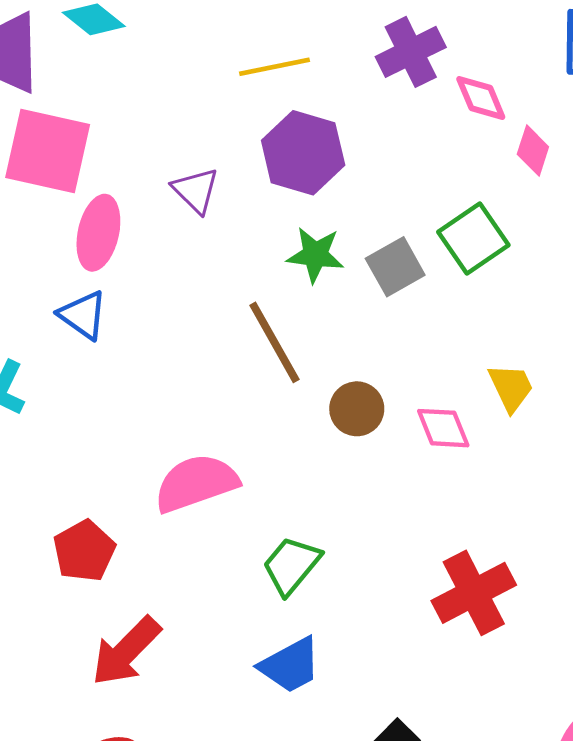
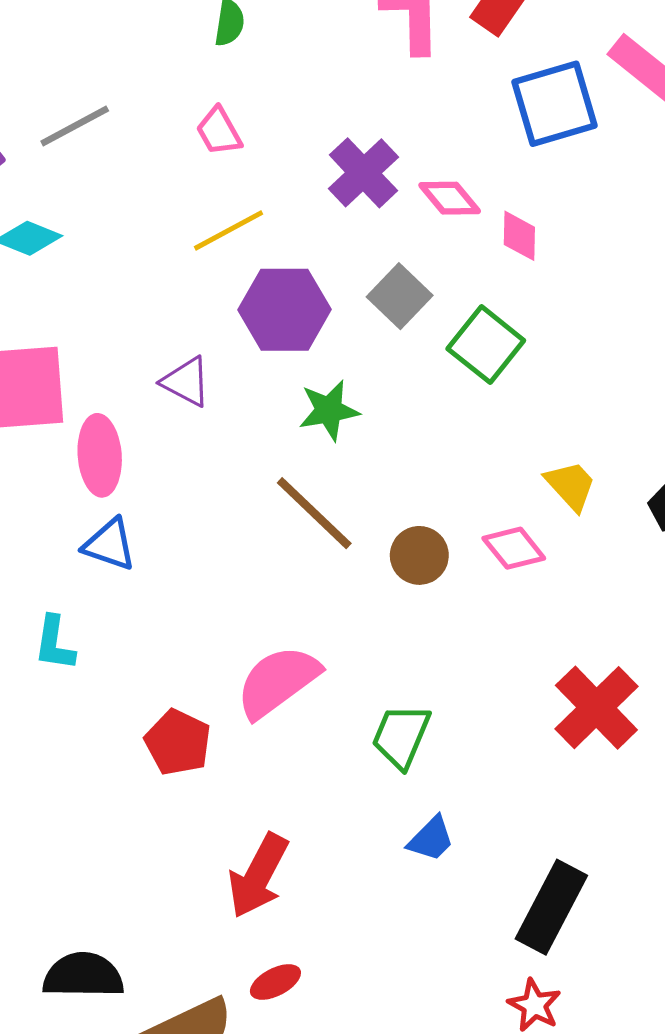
gray square: (395, 267) -> (400, 296), moved
red pentagon: (84, 551) -> (178, 742), moved
blue trapezoid: (290, 665) -> (431, 839), size x0.7

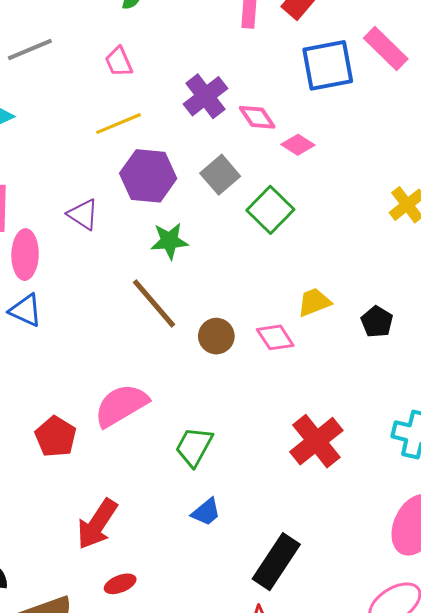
pink diamond: (519, 236) -> (298, 145), turned -64
yellow trapezoid: (571, 486) -> (314, 302), turned -75
red ellipse: (275, 982) -> (120, 584), moved

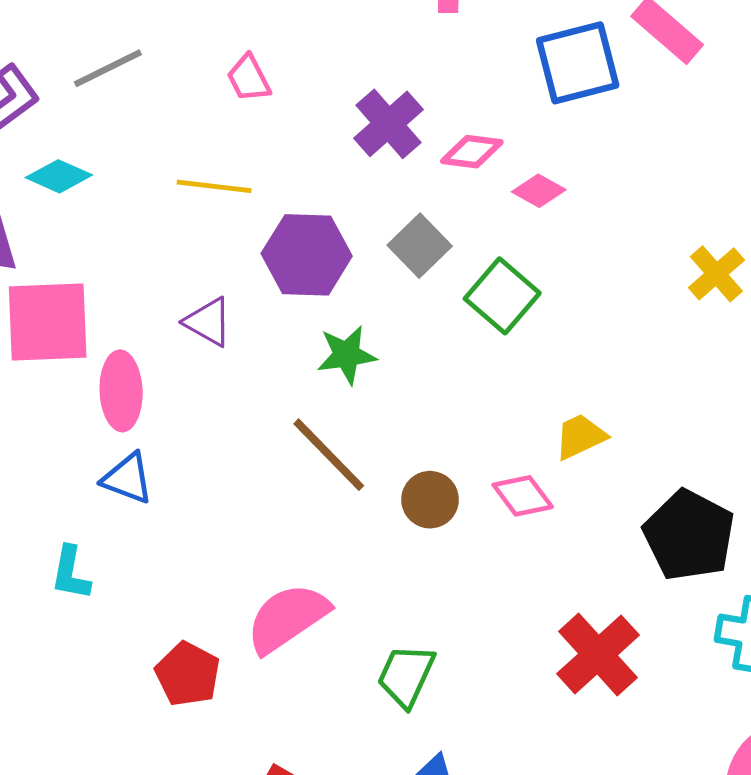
pink diamond: (257, 117) -> (472, 152), turned -45
yellow line: (118, 124) -> (214, 186), moved, turned 33
black pentagon: (377, 322) -> (689, 535), moved, size x1.8

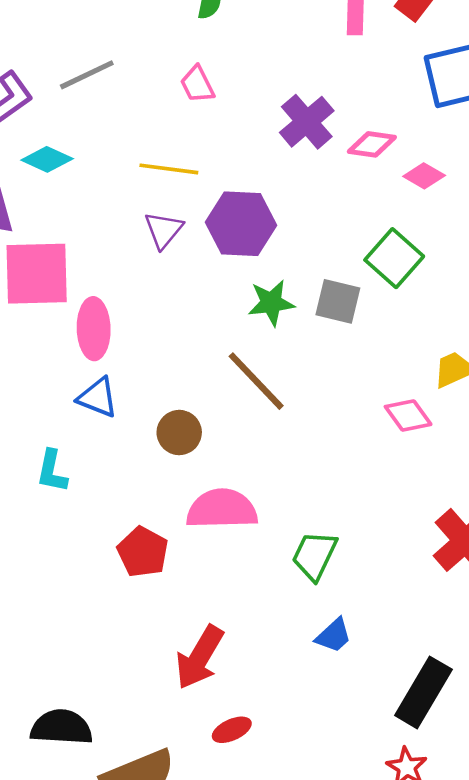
gray square: (420, 246) -> (338, 301), moved, turned -33
purple triangle: (208, 322) -> (163, 230), moved, turned 39
brown circle: (430, 500) -> (179, 433), moved
pink semicircle: (287, 618) -> (222, 509), turned 32

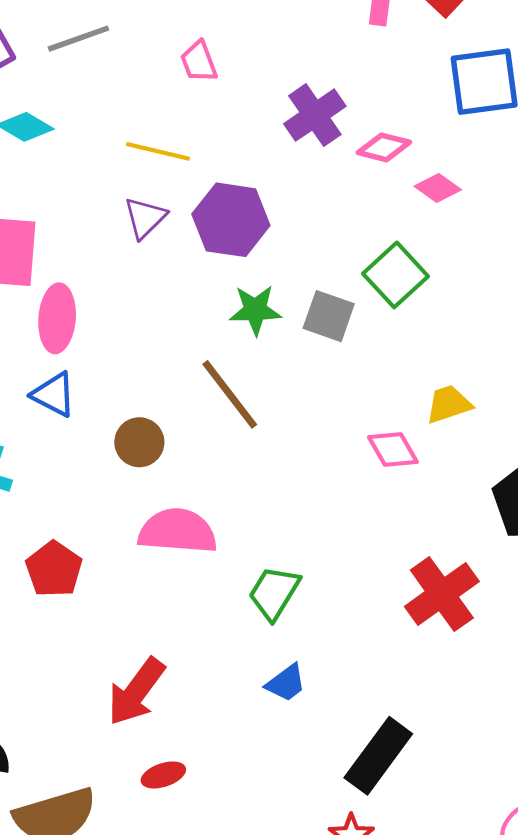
red pentagon: (143, 552) -> (54, 569), moved

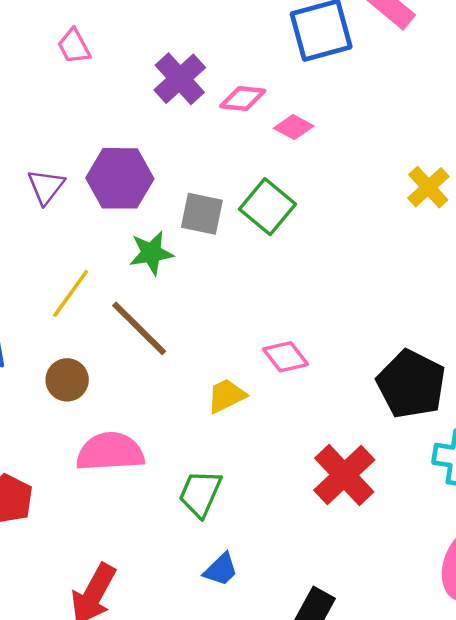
yellow line: (158, 151) -> (71, 294), moved, turned -60
gray square: (329, 316) -> (202, 214), moved
yellow trapezoid: (449, 404) -> (226, 396), moved

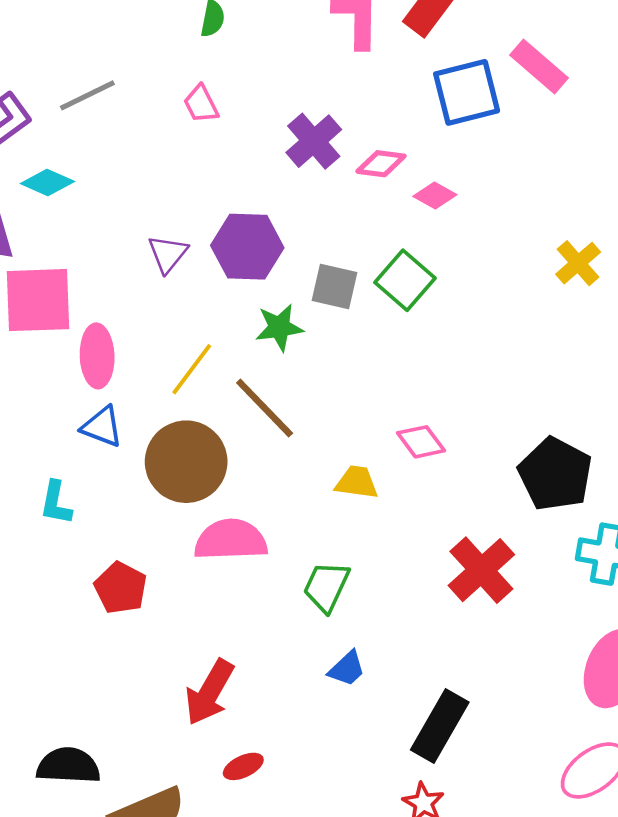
brown circle: (67, 380) -> (186, 462), size x1.8
yellow trapezoid: (226, 396) -> (357, 482), turned 33

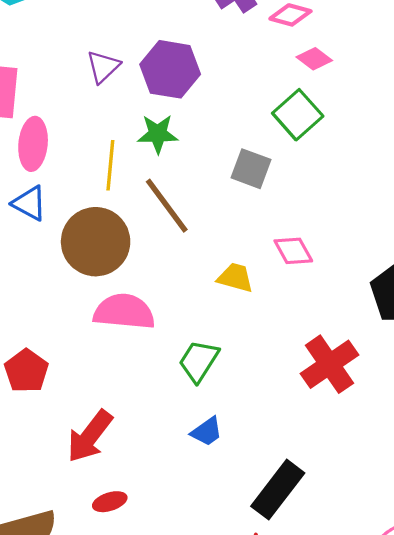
pink diamond: (435, 196) -> (314, 59), moved
gray square: (334, 287) -> (251, 169), moved
green star: (279, 327) -> (158, 134), moved
yellow line: (192, 369) -> (110, 165), turned -39
red pentagon: (121, 588) -> (26, 371), moved

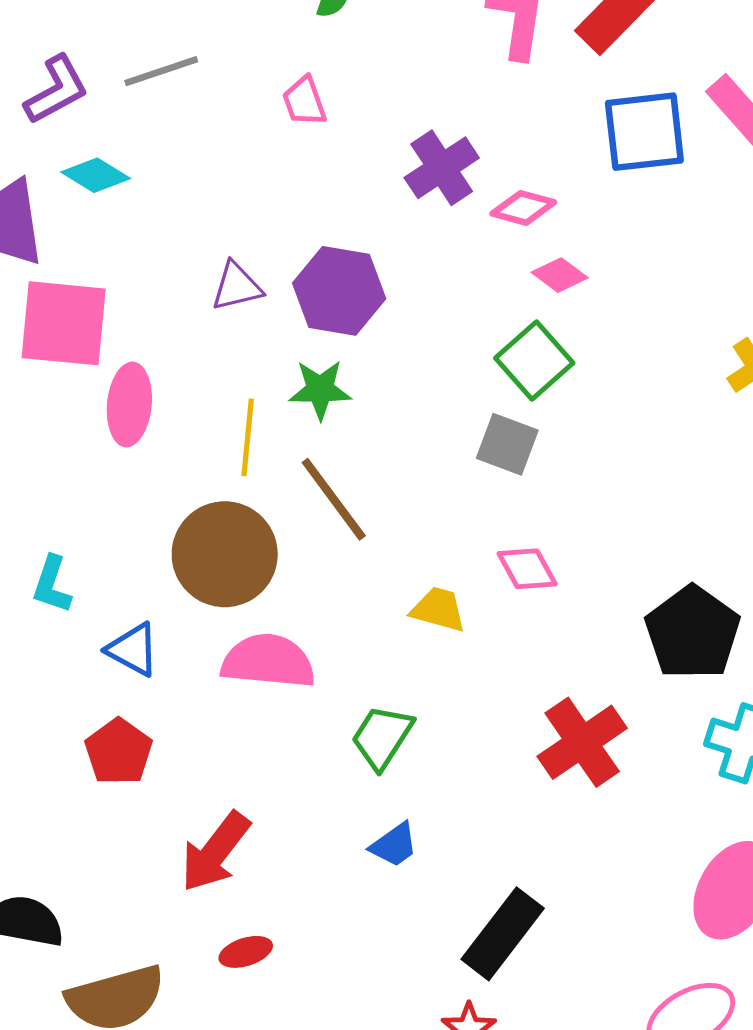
purple triangle: (103, 67) -> (237, 287), turned 30
gray square: (251, 169) -> (507, 444), moved
blue triangle: (29, 203) -> (133, 649), moved

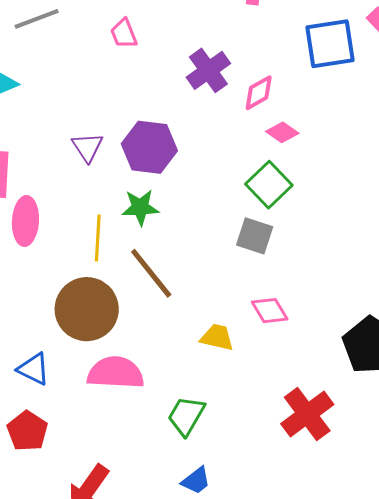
pink diamond: (523, 208) -> (259, 93), turned -42
purple triangle: (237, 287) -> (87, 147), turned -48

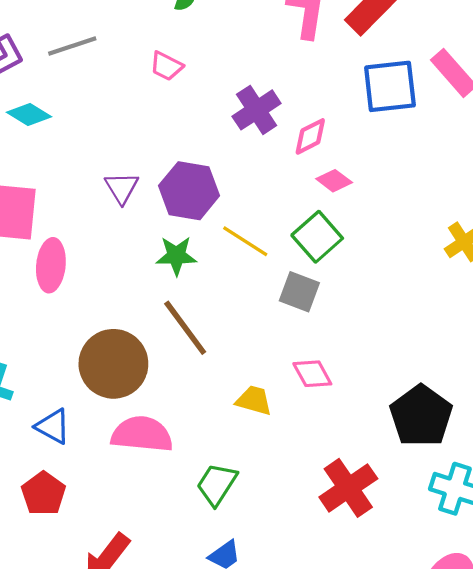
pink trapezoid: (124, 34) -> (166, 66), turned -44
yellow line: (98, 238) -> (245, 241), moved, turned -63

